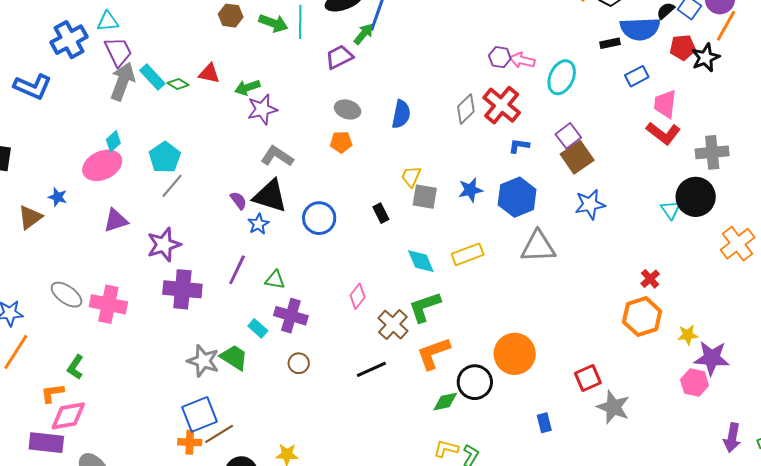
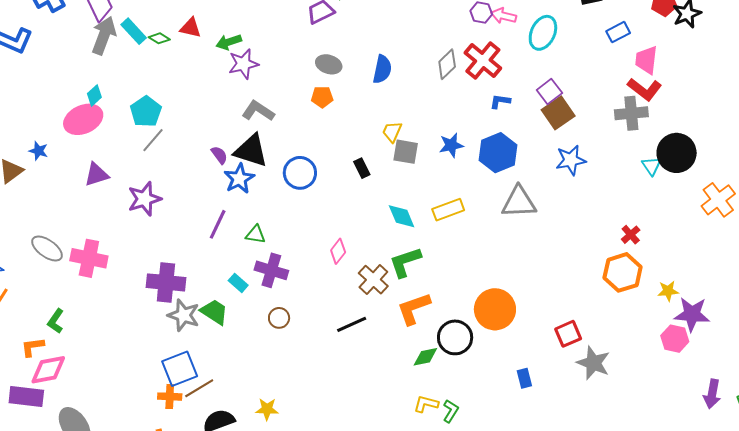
gray cross: (712, 152) -> (631, 113), moved
blue star: (258, 224) -> (239, 179), size x1.4
purple cross: (182, 289) -> (166, 282), moved

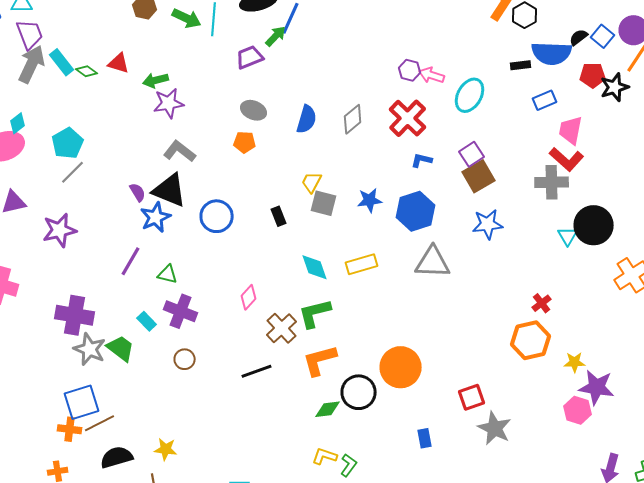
gray diamond: (447, 64) -> (353, 119), moved

